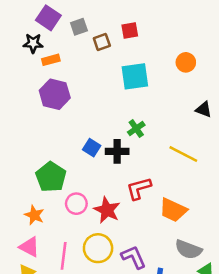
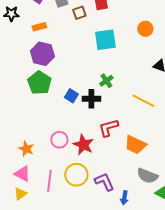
black star: (33, 43) -> (11, 14), moved
green pentagon: (51, 177) -> (39, 83), moved

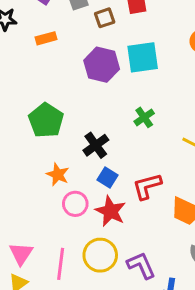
purple hexagon: (42, 54) -> (102, 65), moved
blue square: (71, 96) -> (108, 177), moved
black cross: (91, 99) -> (96, 145), moved, turned -36
orange star: (26, 149) -> (58, 175), moved
pink triangle: (22, 174) -> (21, 254), turned 36

